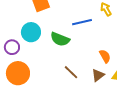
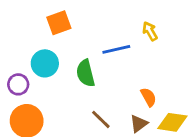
green semicircle: (60, 39) -> (85, 73), turned 54

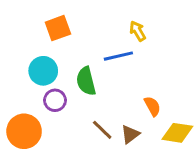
yellow arrow: (150, 31) -> (138, 31), moved
purple circle: (18, 84) -> (55, 100), moved
brown triangle: (139, 124) -> (130, 134), moved

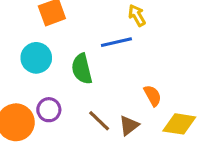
purple circle: (55, 100) -> (49, 110), moved

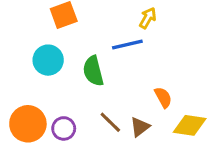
yellow arrow: (137, 15) -> (148, 18), turned 60
purple circle: (49, 110) -> (64, 128), moved

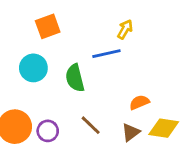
orange semicircle: (163, 97) -> (139, 102), turned -84
brown triangle: (140, 127) -> (131, 132), moved

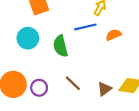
orange semicircle: (139, 102) -> (113, 35), moved

